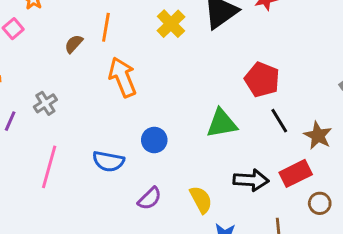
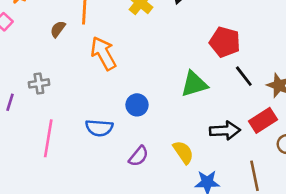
gray cross: (45, 103) -> (39, 83), turned 30

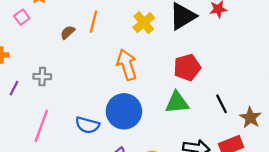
red pentagon: (225, 42) -> (187, 67), moved, turned 30
orange arrow: (103, 53) -> (127, 65), moved
blue circle: (137, 105) -> (124, 111), size x1.8

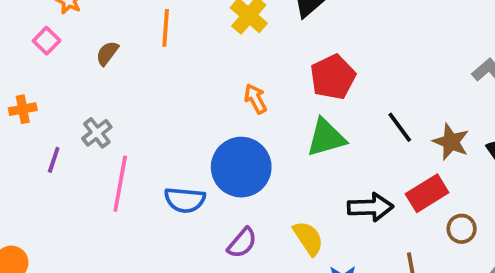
brown semicircle: (68, 32) -> (107, 53), moved
orange arrow: (127, 65) -> (255, 99), moved, size x0.6
gray cross: (42, 77) -> (97, 133), turned -30
pink line: (41, 126) -> (120, 184), moved

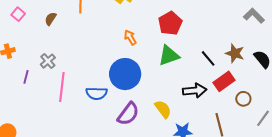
black line: (400, 127) -> (208, 58), moved
purple semicircle: (242, 243) -> (128, 114), size x1.4

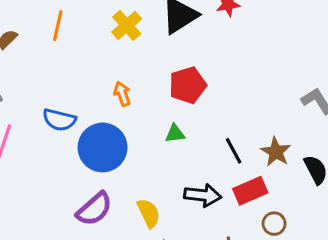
green triangle: (169, 56) -> (175, 134), size x0.6
blue semicircle: (97, 93) -> (59, 120), moved

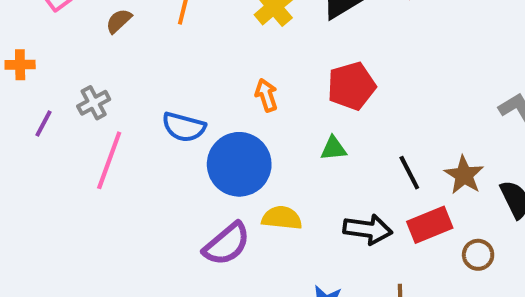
yellow semicircle: (149, 213) -> (282, 218), moved, turned -60
brown circle: (274, 224) -> (478, 255), moved

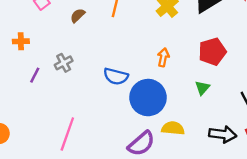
orange arrow: (266, 95) -> (163, 57), turned 30
green triangle: (333, 148) -> (202, 88), turned -42
pink line: (109, 160) -> (67, 134), moved

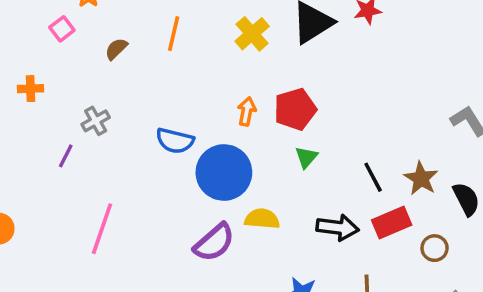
red pentagon: (212, 52) -> (295, 109), moved
purple line: (35, 75) -> (66, 156), moved

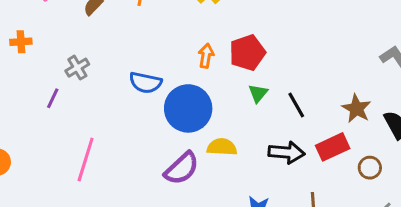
black line: (373, 177) -> (296, 105), moved

